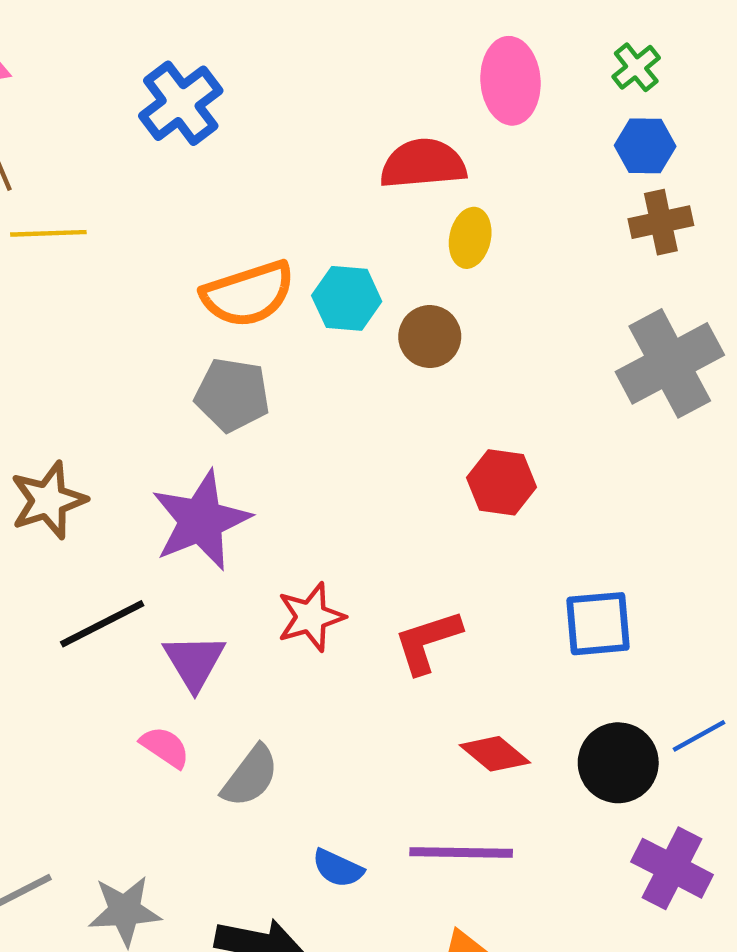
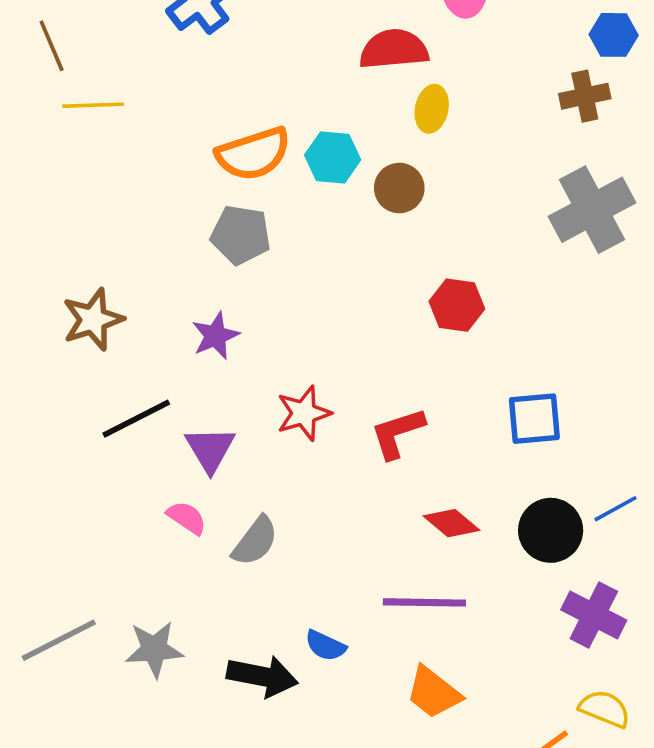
blue hexagon: (645, 146) -> (614, 35), moved
purple star: (201, 520) -> (215, 336), size x0.6
blue semicircle: (338, 868) -> (325, 646), moved

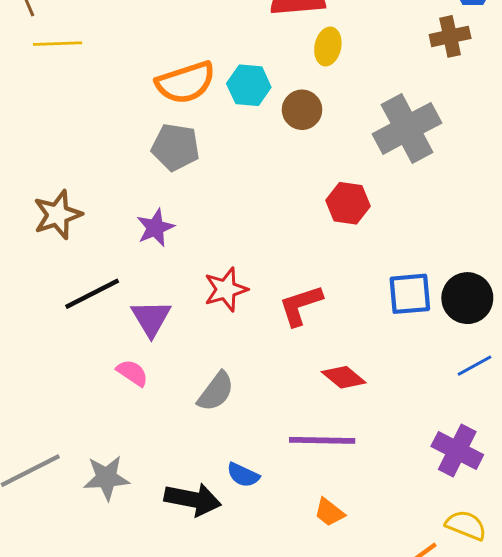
gray cross: (592, 210) -> (407, 128), moved
black circle: (551, 530) -> (467, 298), moved
gray semicircle: (255, 541) -> (216, 392), moved
orange trapezoid: (433, 692) -> (329, 512), size x0.7

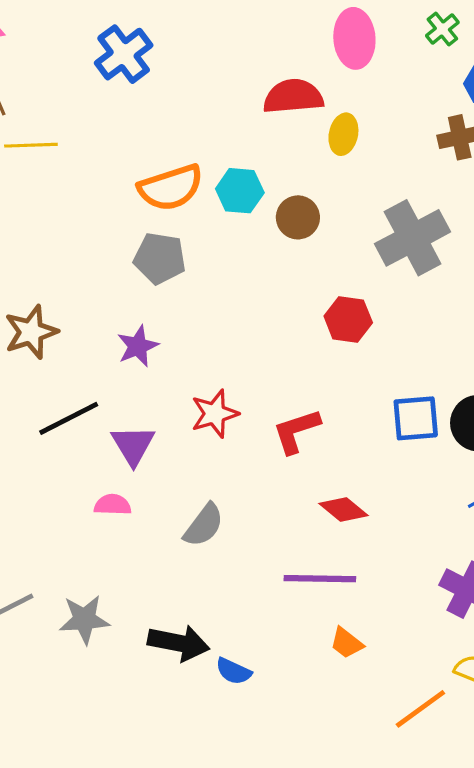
yellow ellipse: (328, 46) -> (343, 134), moved
pink semicircle: (132, 373) -> (113, 505), turned -32
blue semicircle: (243, 475) -> (234, 671), moved
orange trapezoid: (329, 512) -> (347, 643), moved

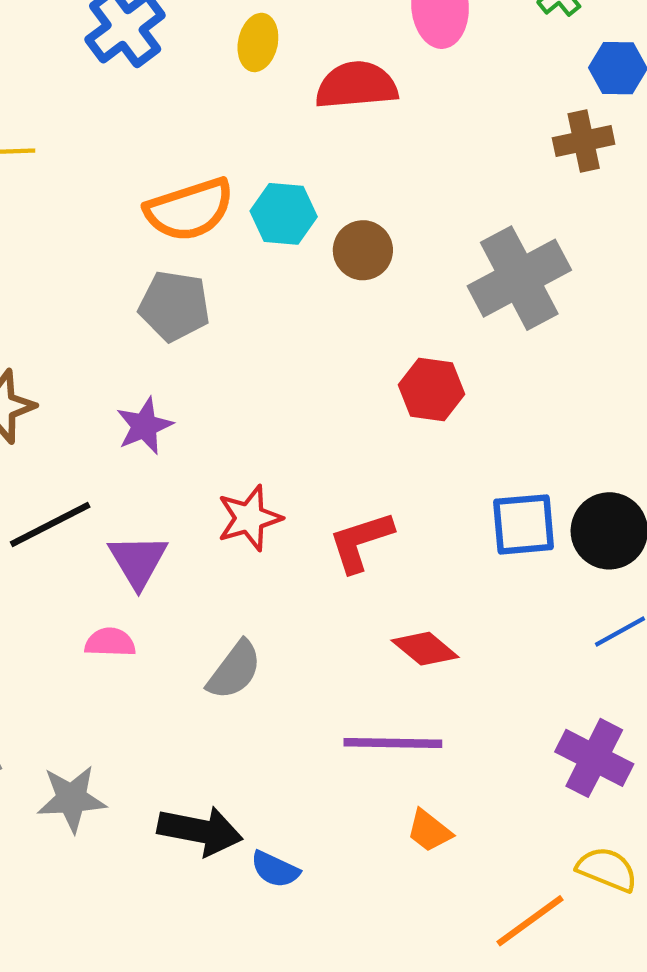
yellow ellipse: (343, 134) -> (258, 42), moved

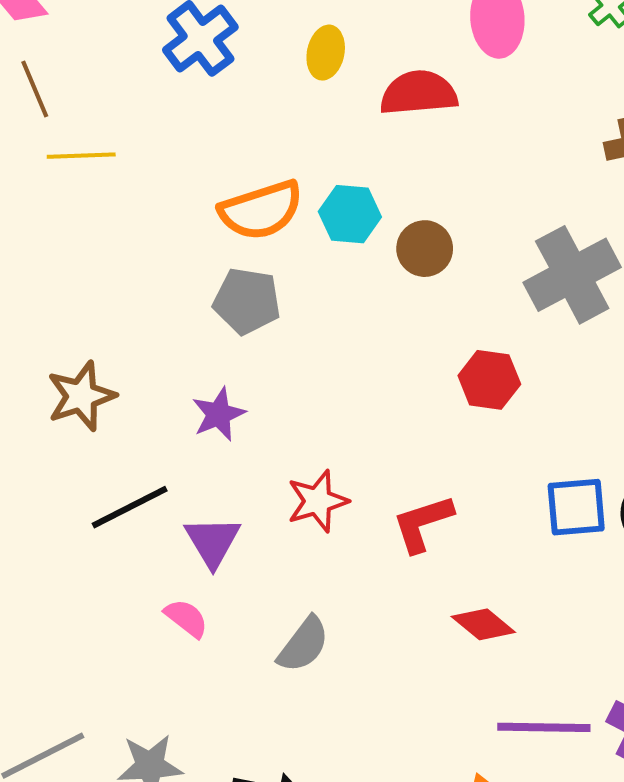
pink semicircle: (110, 642) -> (186, 618), turned 36
purple line: (393, 743) -> (544, 727), moved

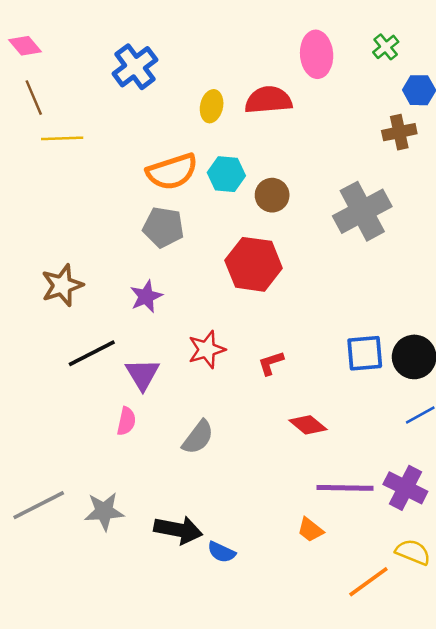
yellow ellipse: (326, 53) -> (212, 106), moved
red hexagon: (489, 380) -> (254, 264), moved, size x1.5
red L-shape: (423, 523) -> (271, 363), size x0.7
pink semicircle: (186, 618) -> (126, 421), turned 64

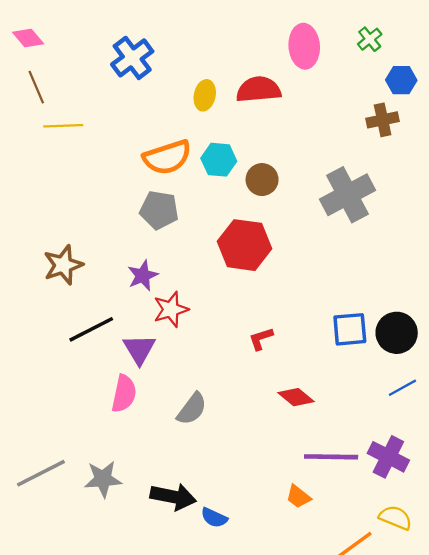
red star: (207, 350) -> (171, 309), moved
pink semicircle: (126, 421) -> (124, 394), size x1.4

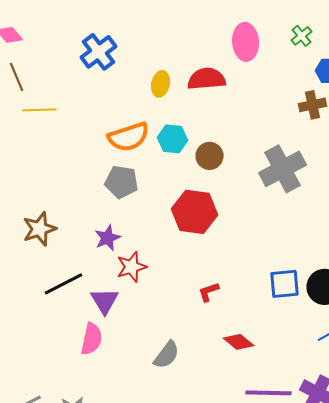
gray semicircle: (192, 409) -> (167, 355), moved

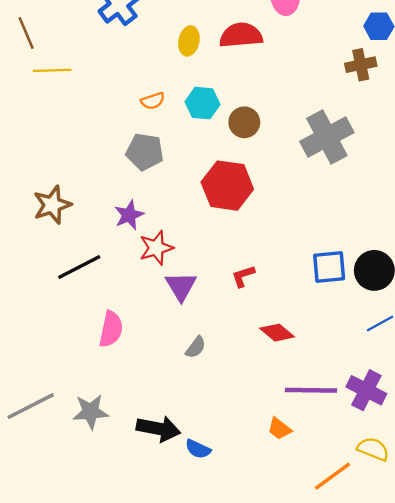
orange semicircle: (129, 137) -> (153, 101), size x0.5
purple triangle: (105, 301) -> (181, 286), moved
gray semicircle: (167, 355) -> (196, 347), size x0.7

